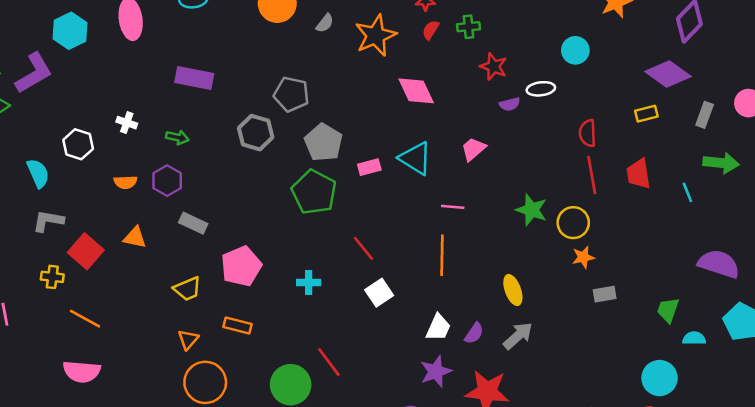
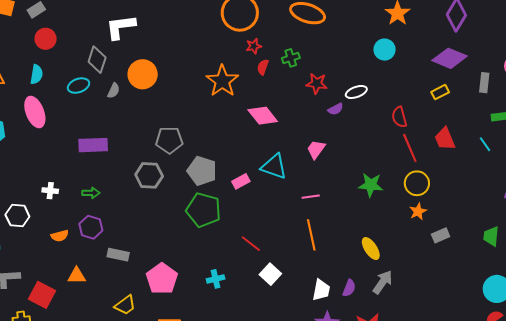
gray semicircle: (325, 23) -> (114, 91), moved
cyan circle: (575, 50) -> (385, 50), moved
yellow circle: (573, 223) -> (417, 183), moved

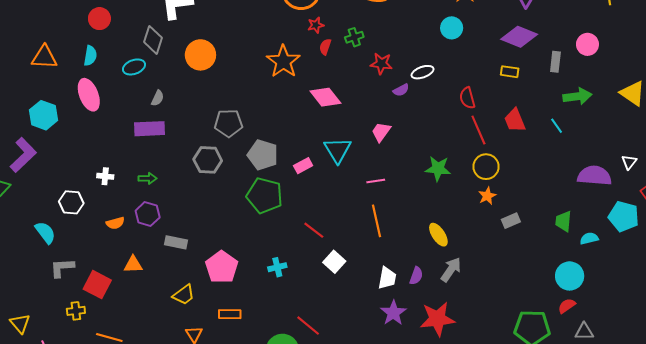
gray semicircle: (114, 91) -> (158, 98), moved
yellow rectangle: (440, 92) -> (510, 72), turned 36
cyan triangle: (274, 166) -> (338, 150), turned 40

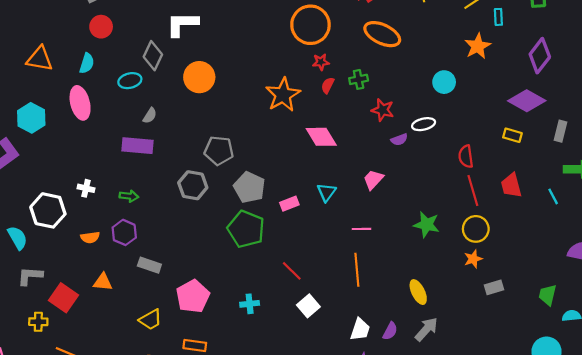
cyan circle: (452, 28) -> (444, 82), moved
cyan triangle: (338, 150) -> (327, 192), size x0.7
white hexagon: (71, 202) -> (48, 210), size x1.4

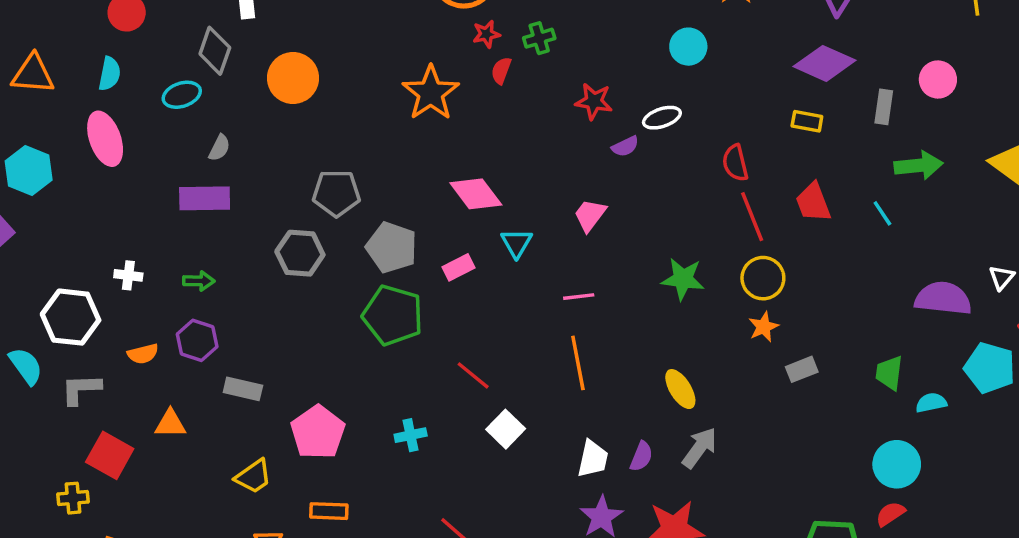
green cross: (359, 79) -> (539, 38), moved
pink diamond: (321, 137) -> (476, 194), moved
gray L-shape: (30, 276) -> (81, 389), moved

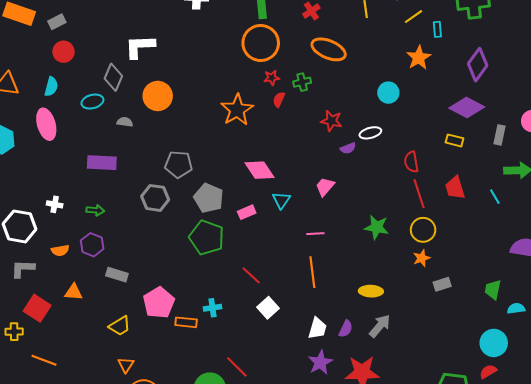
gray semicircle: (219, 148) -> (125, 122), moved, turned -112
yellow ellipse: (680, 389) -> (371, 291), turned -60
orange rectangle: (329, 511) -> (186, 322), moved

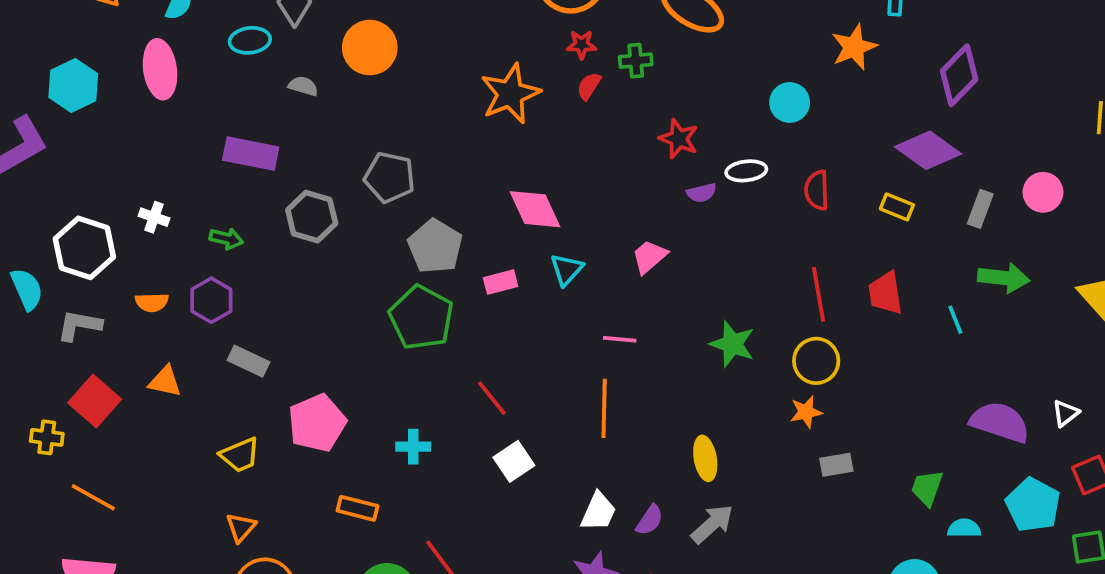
red semicircle: (411, 162) -> (817, 190), moved
gray hexagon: (155, 198) -> (312, 217), moved
yellow ellipse: (371, 291) -> (705, 458), turned 70
orange rectangle: (186, 322) -> (358, 508), moved

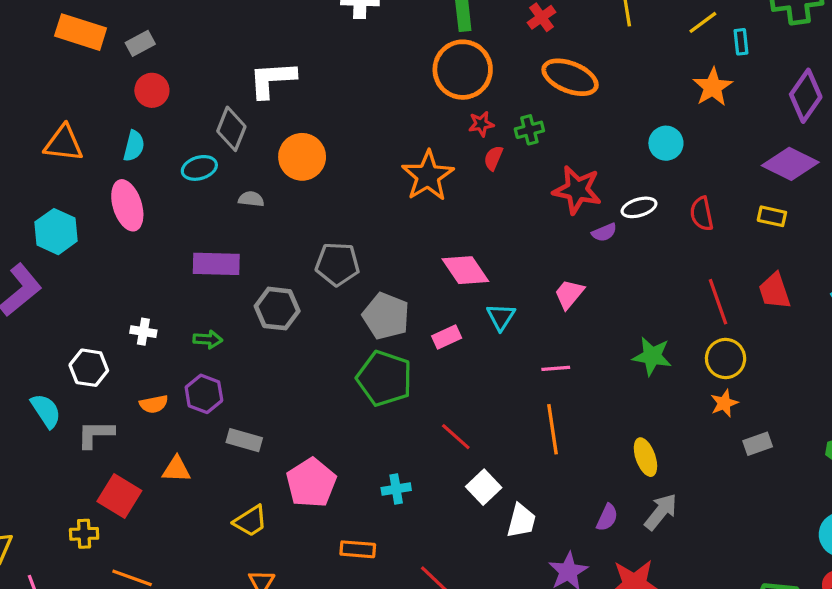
red star: (679, 139) -> (577, 190), size x1.4
white hexagon: (84, 248) -> (89, 368), size x0.7
white trapezoid: (598, 512) -> (521, 521), moved

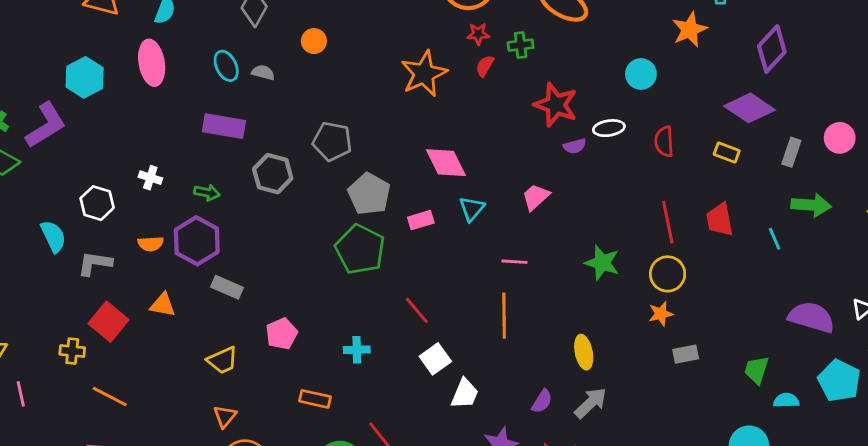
orange circle: (302, 157) -> (314, 41), size x0.6
cyan ellipse: (199, 168) -> (226, 66), moved, turned 72
purple hexagon: (204, 394) -> (197, 241), size x1.4
pink pentagon: (311, 483) -> (282, 334), size x0.7

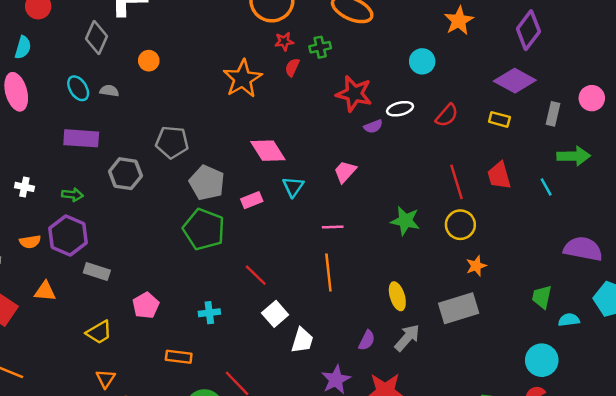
red semicircle: (664, 142) -> (447, 115), turned -130
orange star: (661, 314) -> (476, 266), moved
gray rectangle: (686, 354) -> (459, 308), moved, size x1.8

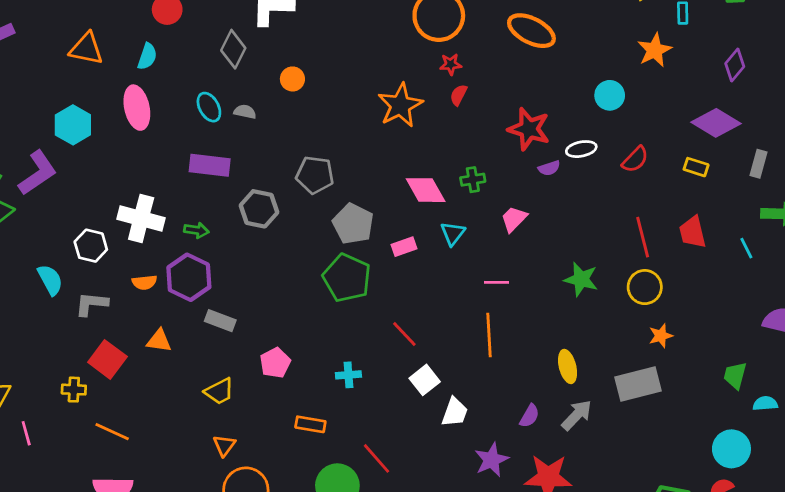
purple diamond: (528, 30) -> (735, 65), size x0.7
green cross: (320, 47) -> (473, 180), moved
white cross: (24, 187) -> (141, 219), size x2.0

